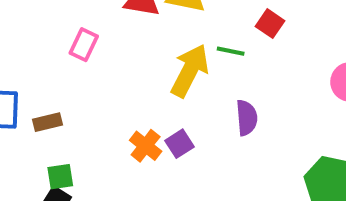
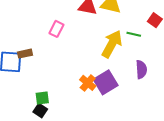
brown rectangle: (47, 122) -> (25, 54), moved
purple square: (180, 144) -> (106, 82), size x1.6

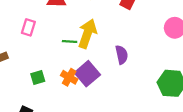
green line: (134, 34) -> (70, 41), moved
green square: (42, 98) -> (38, 78), moved

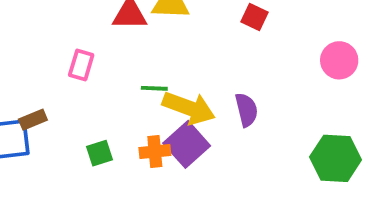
yellow arrow: (87, 34) -> (189, 108), moved, turned 92
orange cross: (69, 77) -> (155, 151), turned -35

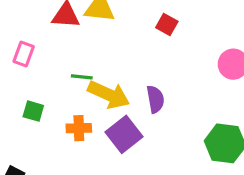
purple square: (187, 144) -> (124, 134), moved
green square: (100, 153) -> (33, 111), moved, turned 30

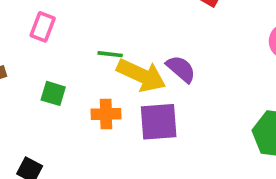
purple semicircle: (155, 99) -> (181, 69), moved, turned -40
purple square: (124, 134) -> (159, 122), turned 33

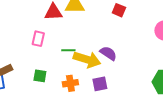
pink rectangle: (43, 27) -> (38, 39), moved
purple square: (159, 122) -> (100, 84), size x0.7

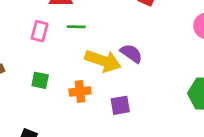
green line: (68, 50) -> (76, 27), moved
purple square: (100, 84) -> (120, 105), moved

